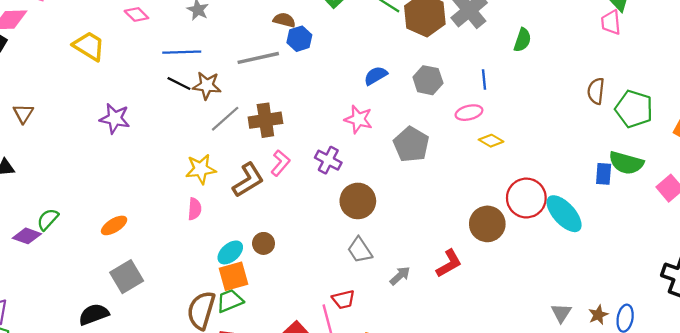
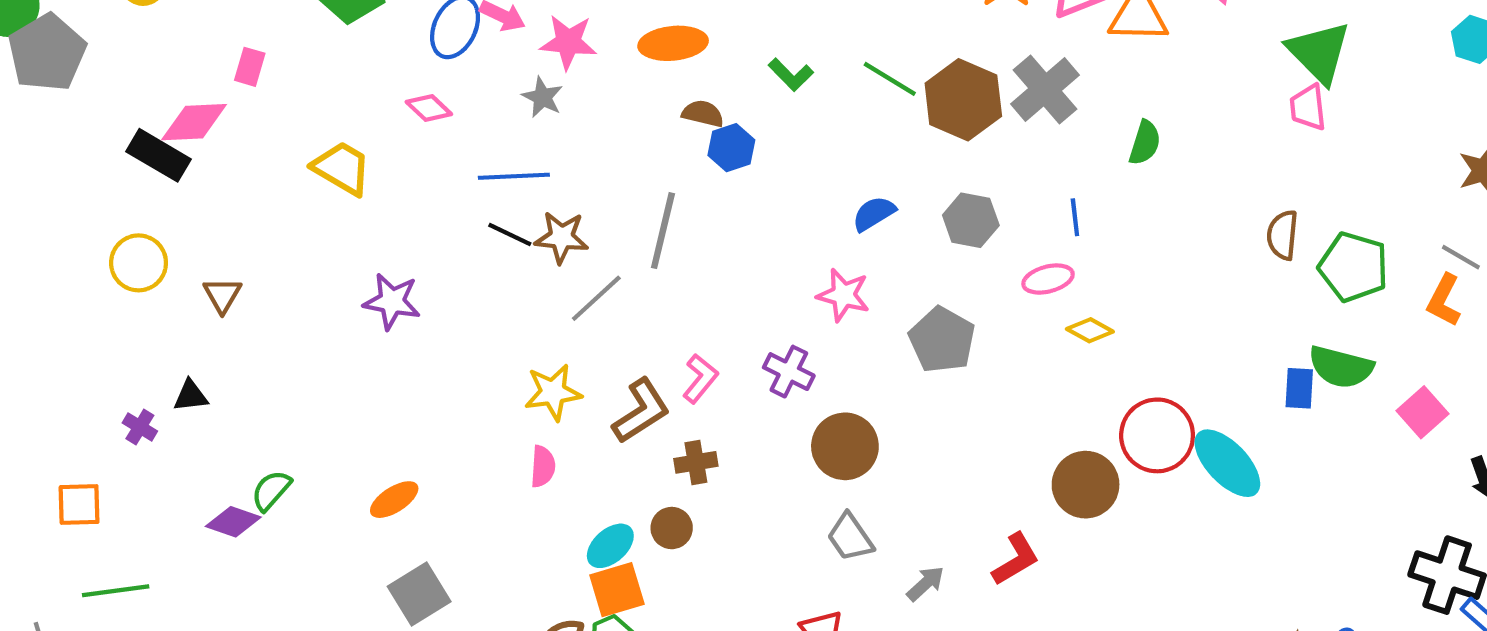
gray line: (258, 58) -> (663, 231), moved, turned -63
brown cross: (265, 120) -> (696, 462), moved, size x0.7

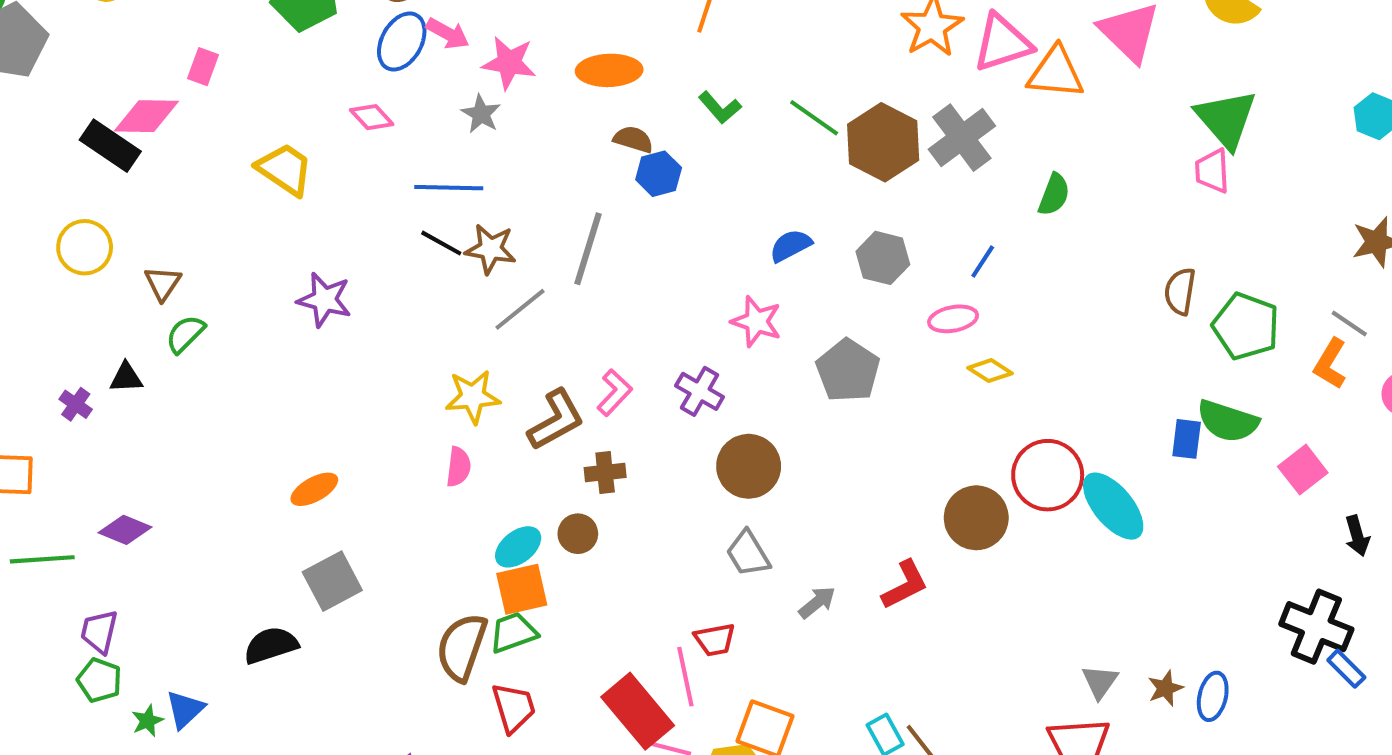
blue line: (1075, 217) -> (983, 262), turned 36
green semicircle: (271, 490) -> (185, 334), moved
purple diamond: (233, 522) -> (125, 530), moved

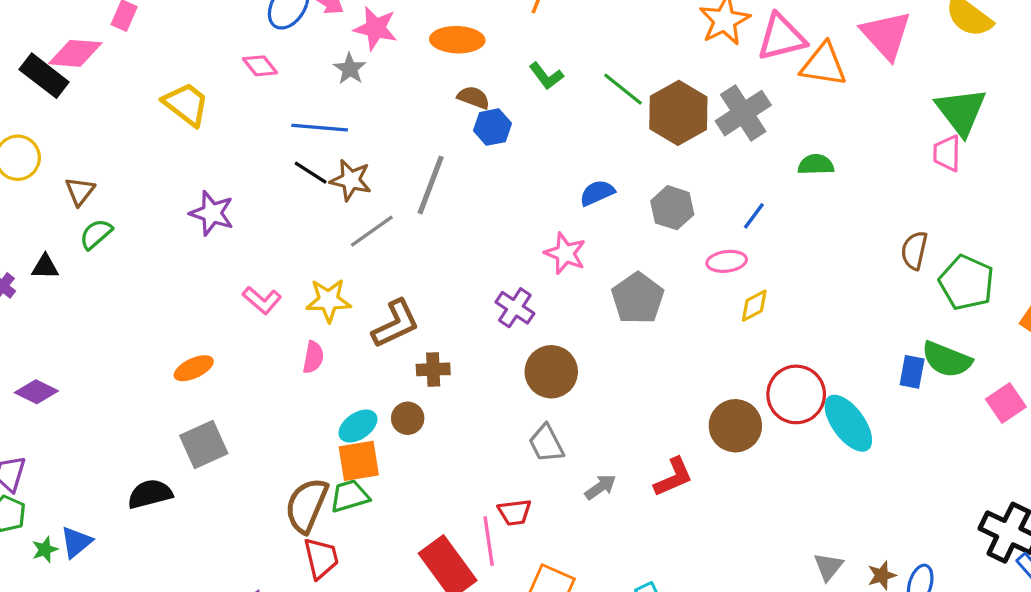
green semicircle: (1054, 195) -> (816, 165), turned -116
yellow diamond: (990, 371) -> (754, 306), turned -64
pink L-shape: (614, 393) -> (262, 300), moved, turned 84
red trapezoid: (514, 708) -> (321, 558), moved

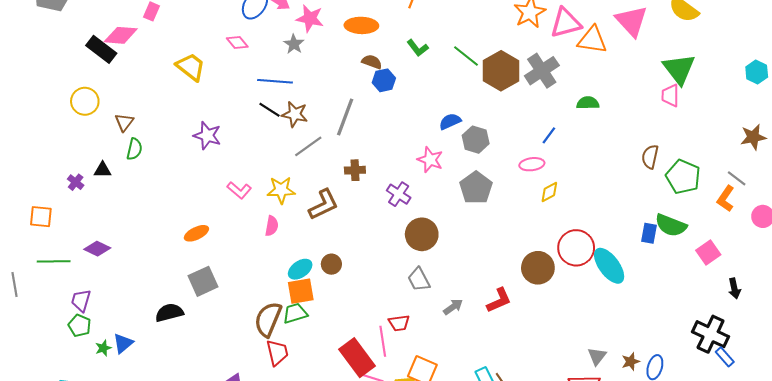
gray hexagon: (672, 208) -> (476, 140), moved
green semicircle: (96, 234) -> (134, 149), turned 145
brown cross: (433, 369) -> (355, 170), moved

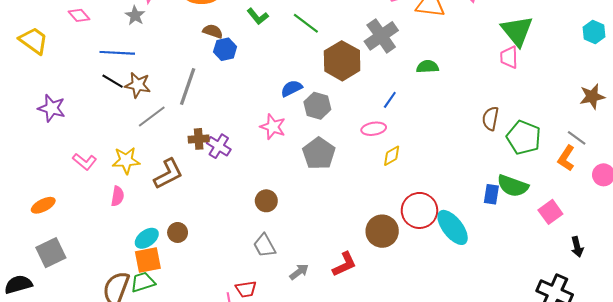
brown hexagon: (501, 71) -> (342, 61), moved
purple cross: (399, 194) -> (219, 146), moved
brown circle: (422, 234) -> (266, 201), size x0.7

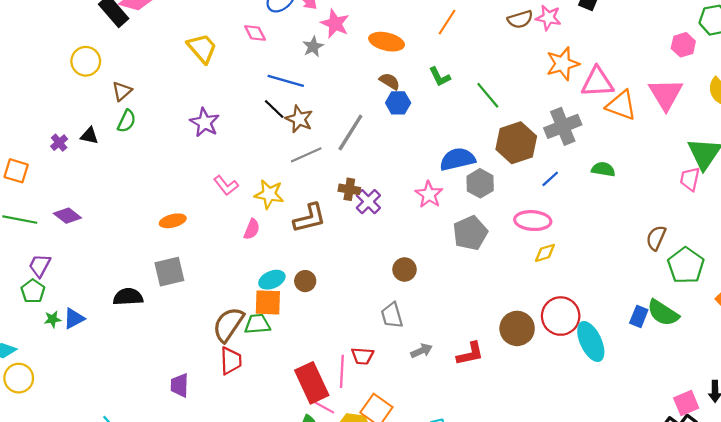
blue semicircle: (292, 88) -> (457, 159), size x1.5
blue line: (390, 100) -> (550, 179), moved
pink ellipse: (374, 129) -> (533, 221), size x1.4
pink square: (550, 212) -> (686, 403), moved

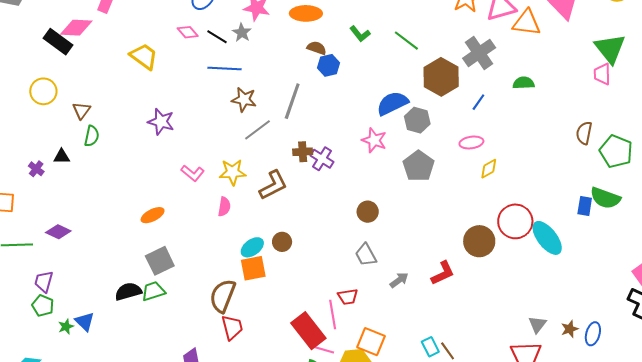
black line: (274, 109) -> (217, 37), moved
pink ellipse: (533, 221) -> (471, 142), size x0.7
blue triangle: (74, 319) -> (85, 322), turned -35
green trapezoid: (257, 324) -> (153, 291), moved

